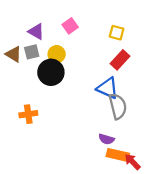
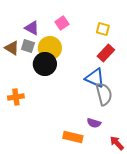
gray square: (32, 52) -> (28, 46), turned 32
yellow circle: (57, 54) -> (50, 48), size x1.5
orange cross: (28, 114) -> (16, 97), moved
orange rectangle: (118, 155) -> (73, 137), moved

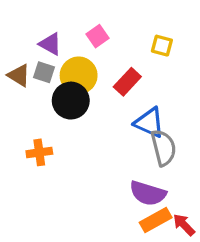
red rectangle: (106, 53) -> (127, 82), moved
orange cross: (16, 97) -> (39, 152), moved
purple semicircle: (94, 123) -> (148, 193), size x1.6
orange rectangle: (73, 137) -> (156, 220), moved, turned -42

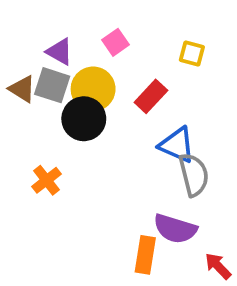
gray square: (44, 72) -> (52, 85), size x1.4
orange cross: (39, 152) -> (47, 180), turned -30
orange rectangle: (156, 220) -> (145, 255), moved, turned -52

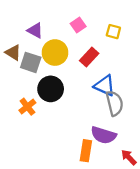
pink square: (115, 42) -> (78, 25), moved
gray square: (52, 85) -> (31, 62), moved
black circle: (84, 119) -> (51, 89), moved

